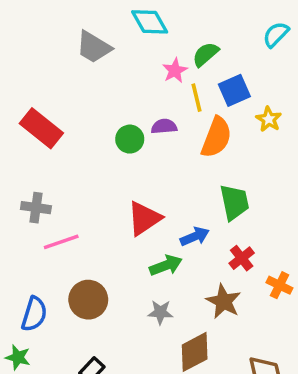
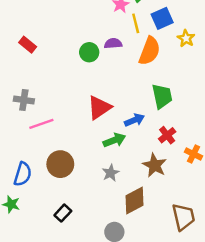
red rectangle: (41, 128) -> (28, 45), size x0.6
gray star: (160, 312) -> (111, 173), turned -30

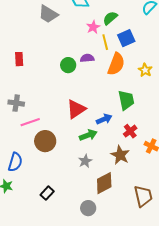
yellow star: (186, 38) -> (145, 70), moved
red rectangle: (28, 45) -> (19, 59), turned 48
brown circle: (60, 164) -> (45, 141), moved

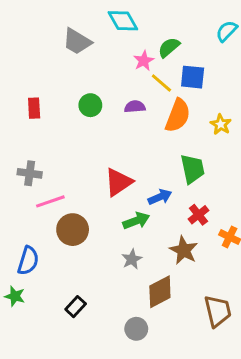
blue square: (126, 38) -> (193, 77), turned 30
yellow line: (105, 42) -> (161, 83), turned -35
green circle: (68, 65) -> (90, 105), moved

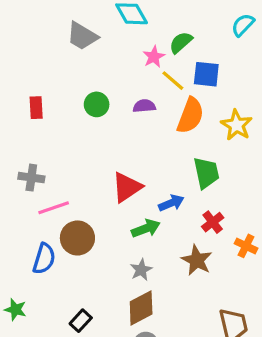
yellow star: (221, 124) -> (236, 125), size x1.4
blue semicircle: (28, 261) -> (44, 259), moved
brown diamond: (160, 292) -> (141, 308), moved

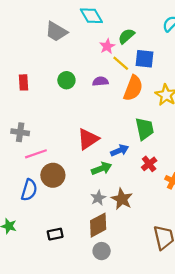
brown star: (197, 260) -> (122, 199), moved
black rectangle: (81, 321) -> (55, 234), turned 35

